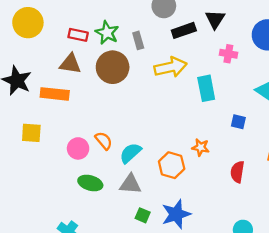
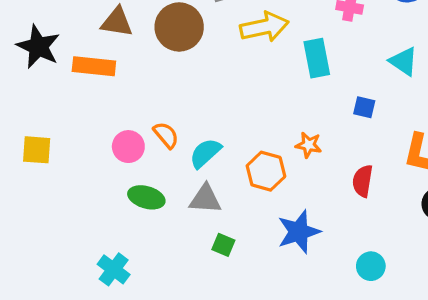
yellow square: (31, 133) -> (37, 150), moved
blue star: (176, 214) -> (299, 232), moved

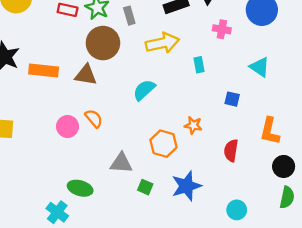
brown triangle: (117, 22) -> (86, 75), moved
cyan rectangle: (317, 58) -> (199, 65), size x0.6
cyan semicircle: (205, 153) -> (144, 90), moved
green ellipse: (146, 197) -> (80, 188), moved
green square: (223, 245) -> (145, 187), moved

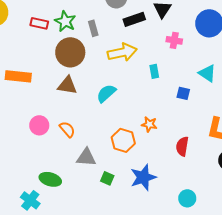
brown triangle: (86, 75) -> (67, 85), moved
blue square: (232, 99) -> (183, 93), moved
orange semicircle: (94, 118) -> (67, 129), moved

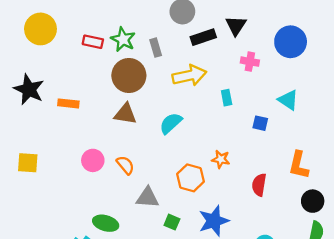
orange rectangle: (18, 76) -> (68, 103), size x0.7

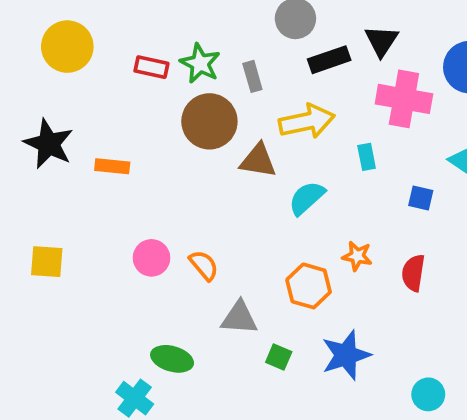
pink cross: (250, 62) -> (404, 99), size x1.8
brown triangle: (125, 114) -> (258, 161), moved
cyan semicircle: (171, 123) -> (307, 198), moved
red semicircle: (259, 185) -> (413, 273), moved

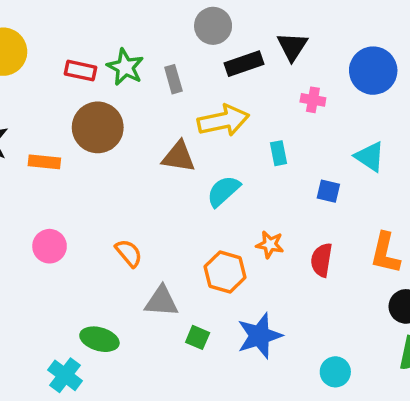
pink cross: (404, 99) -> (313, 100), size x0.5
brown circle: (209, 121) -> (98, 127), moved
pink circle: (151, 258) -> (50, 246), moved

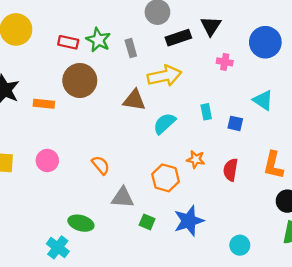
cyan rectangle: (278, 153) -> (206, 112), moved

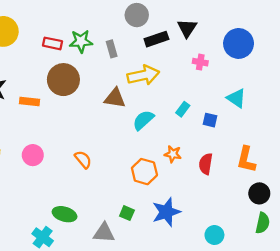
green star: (98, 40) -> (81, 41), turned -30
cyan rectangle: (206, 112) -> (183, 109), turned 48
gray triangle: (123, 198) -> (104, 233), moved

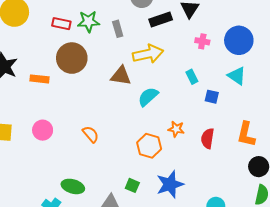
blue circle: (239, 43) -> (239, 40), moved
cyan rectangle: (183, 109) -> (192, 77), moved, turned -64

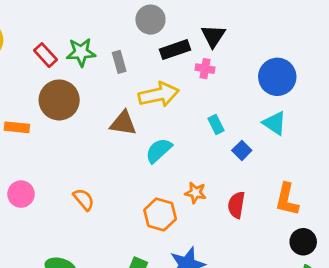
red rectangle: (61, 24) -> (46, 55), turned 36
pink cross: (202, 41) -> (205, 69), moved
blue square: (212, 97) -> (242, 150), turned 32

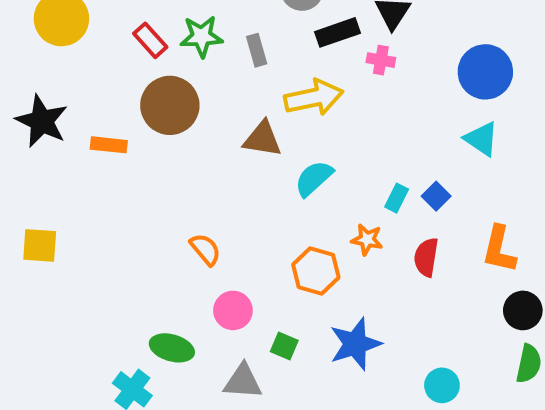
cyan rectangle: (216, 125) -> (397, 198), moved, turned 54
blue square: (242, 150) -> (436, 196), moved
pink circle: (21, 194) -> (233, 310), moved

